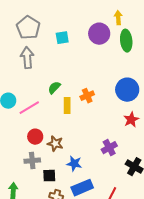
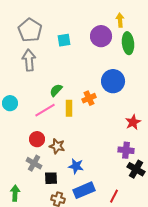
blue circle: (127, 90) -> (113, 81), moved
pink line: (29, 108) -> (45, 110), moved
purple cross: (109, 148) -> (126, 150), moved, turned 35
gray cross: (32, 161) -> (34, 163), turned 35

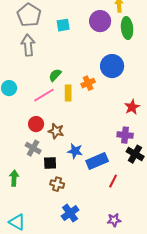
blue rectangle: (84, 190) -> (97, 161), moved

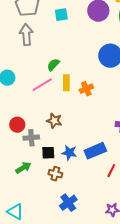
orange cross: (88, 83) -> (86, 89), moved
red circle: (36, 124) -> (17, 125), moved
gray cross: (33, 148) -> (31, 138), turned -35
blue star: (75, 151) -> (69, 153), moved
green arrow: (14, 178) -> (23, 168), moved, turned 56

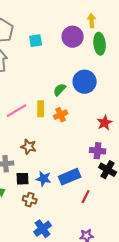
green semicircle: (53, 65) -> (60, 90), moved

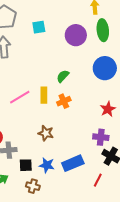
purple circle: (73, 37) -> (76, 35), moved
blue circle: (85, 82) -> (105, 68), moved
brown star: (29, 147) -> (46, 133), moved
red line: (86, 197) -> (98, 180), moved

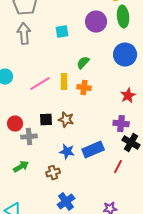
cyan square: (39, 27) -> (62, 32), moved
orange cross: (64, 101) -> (84, 88), turned 32
black square: (26, 165) -> (46, 120), moved
brown cross: (33, 186) -> (53, 173), turned -32

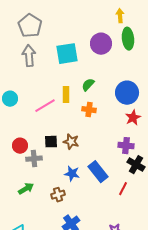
cyan square: (62, 32) -> (67, 54), size x1.6
blue circle: (125, 55) -> (127, 93), moved
yellow rectangle: (64, 82) -> (66, 95), moved
blue rectangle: (93, 150) -> (98, 172), turned 75

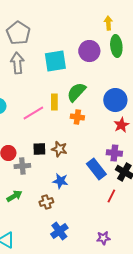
green semicircle: (88, 85) -> (76, 92), size x1.5
blue rectangle: (98, 172) -> (96, 169), moved

